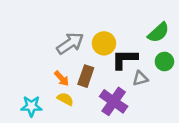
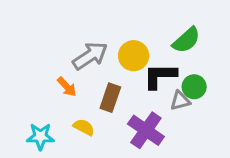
green semicircle: (158, 32) -> (186, 40), moved
green circle: (164, 62) -> (194, 87), moved
orange arrow: (62, 78) -> (67, 87), moved

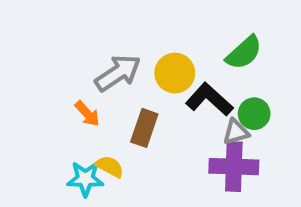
black L-shape: (160, 76) -> (209, 99), turned 42
purple cross: (146, 130) -> (234, 167), moved, turned -33
cyan star: (40, 136) -> (85, 179), moved

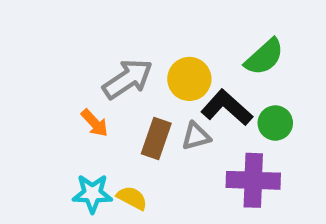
gray triangle: (236, 132) -> (196, 136), moved
yellow semicircle: (110, 167) -> (132, 198), moved

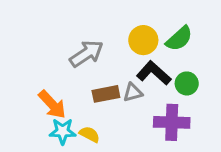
yellow circle: (189, 79) -> (143, 40), moved
orange arrow: (95, 123) -> (52, 104), moved, size x1.5
brown rectangle: (156, 138) -> (106, 94), turned 60

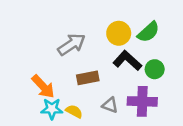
gray triangle: (133, 92) -> (110, 105), moved, turned 35

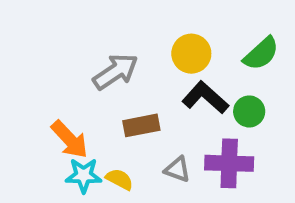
green semicircle: (148, 32) -> (261, 54), moved

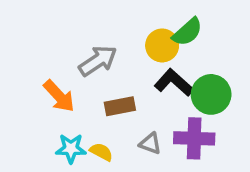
green semicircle: (261, 54) -> (187, 32), moved
green circle: (249, 111) -> (211, 94), size x1.5
orange arrow: (70, 139) -> (59, 96), moved

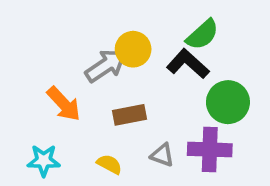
yellow circle: (162, 45) -> (133, 49), moved
black L-shape: (174, 83) -> (188, 64), moved
cyan star: (71, 149) -> (44, 161), moved

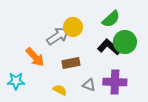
black L-shape: (188, 64) -> (109, 47), moved
green circle: (228, 102) -> (125, 42), moved
cyan star: (44, 161) -> (16, 81), moved

